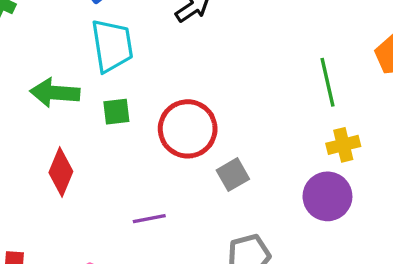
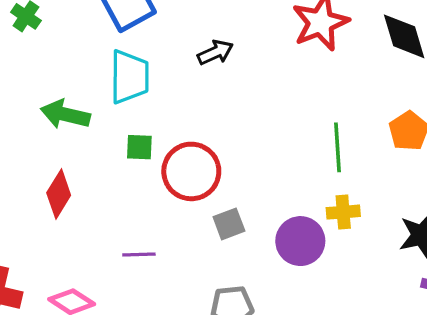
green square: (116, 112) -> (139, 147), moved
purple circle: (327, 196) -> (300, 241), moved

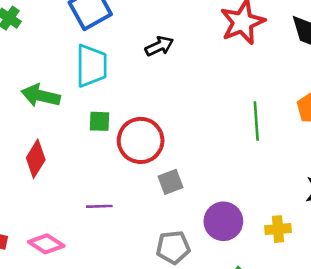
yellow cross: (343, 212) -> (278, 229), moved
purple circle: (300, 241) -> (223, 221), moved

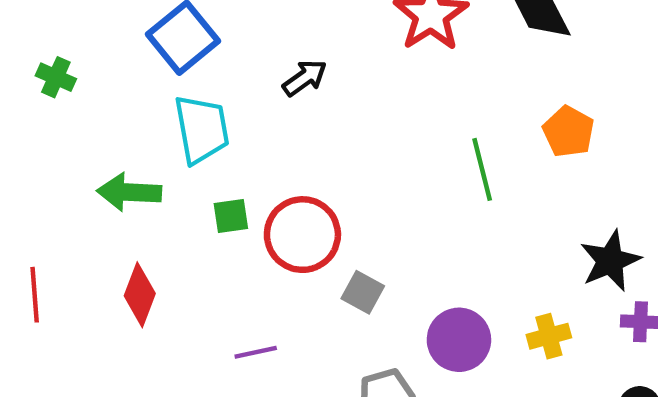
gray square: (171, 182) -> (363, 292), turned -30

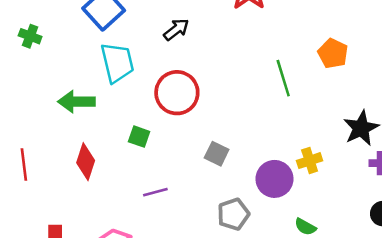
green square: (231, 216) -> (139, 137), moved, turned 30
red circle: (302, 235) -> (177, 93), moved
yellow cross: (549, 336) -> (310, 161), moved

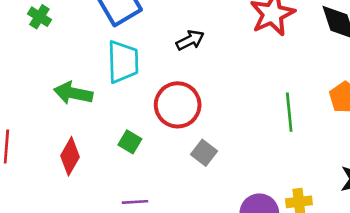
gray square: (217, 154) -> (204, 153), moved

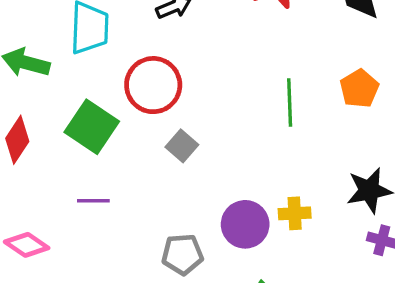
green square: (130, 142) -> (92, 127), size x1.8

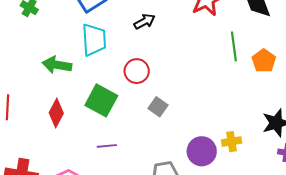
red circle: (153, 85) -> (137, 71), size x0.7
green line: (290, 103) -> (234, 46), moved

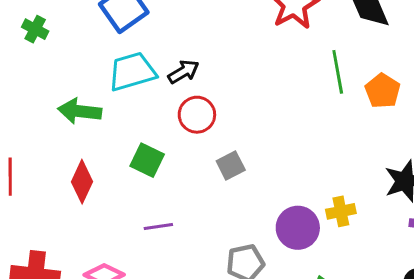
black arrow: (144, 21) -> (184, 72), moved
cyan trapezoid: (94, 40) -> (132, 72), turned -100
green square: (101, 100) -> (147, 160), size x0.7
gray square: (158, 107) -> (231, 166), turned 30

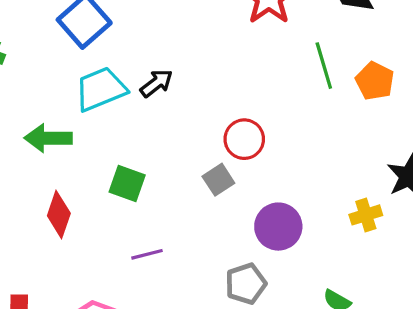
red circle: (197, 115) -> (244, 139), moved
yellow cross: (341, 211) -> (366, 215), moved
purple circle: (298, 228) -> (278, 227), moved

